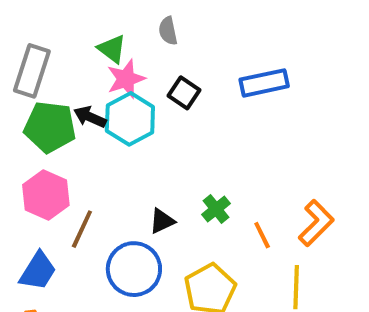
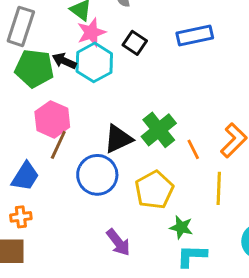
pink hexagon: (46, 195) -> (52, 119), moved
green cross: (216, 209) -> (159, 130), size x1.6
black triangle: (162, 221) -> (118, 139), size x1.5

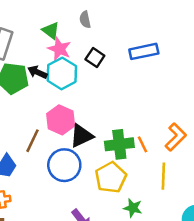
pink star: (91, 32) -> (59, 49), turned -30
pink hexagon: (52, 119) -> (61, 120), moved
green cross: (159, 130) -> (119, 144), moved, turned 32

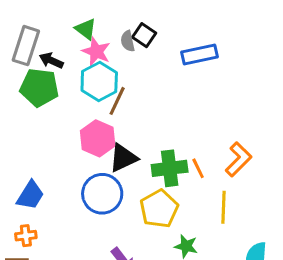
gray semicircle: (85, 20) -> (128, 41), moved
black square: (95, 57) -> (144, 35), moved
black arrow: (37, 72) -> (51, 61), moved
brown line: (32, 141) -> (117, 101), moved

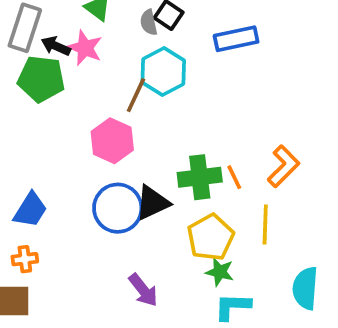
pink star: (96, 52) -> (85, 48), moved
cyan hexagon: (99, 81) -> (163, 72), moved
black triangle: (123, 158) -> (152, 203), moved
yellow pentagon: (159, 209) -> (211, 237), moved

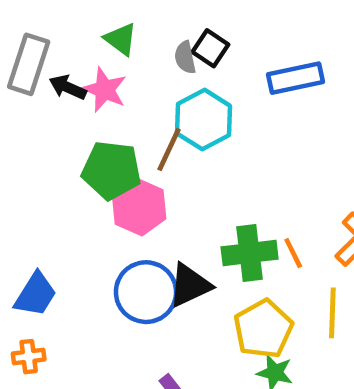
green pentagon: (41, 79) -> (111, 170), moved

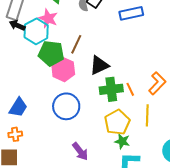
black arrow: (68, 87) -> (17, 25), moved
cyan hexagon: (204, 120) -> (36, 31), moved
black triangle: (190, 285) -> (99, 65), moved

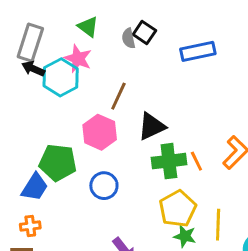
green pentagon: (51, 53) -> (58, 163), moved
blue circle: (66, 106) -> (104, 186), size x0.7
yellow line: (147, 115) -> (218, 225), moved

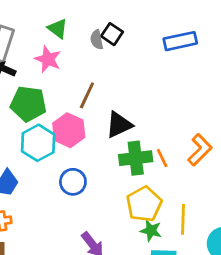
blue rectangle: (198, 51) -> (180, 41), moved
cyan hexagon: (61, 77) -> (38, 143), moved
green pentagon: (58, 163) -> (28, 104), moved

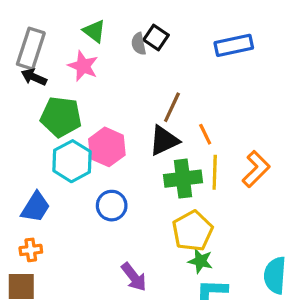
brown line: (87, 95) -> (172, 107), moved
orange line: (162, 158) -> (205, 134), moved
yellow line: (183, 219) -> (215, 172), moved

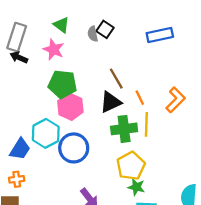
brown line: (172, 107) -> (116, 79), turned -55
green pentagon: (61, 117) -> (63, 84), moved
cyan hexagon: (72, 161) -> (46, 133), moved
orange L-shape: (256, 169) -> (175, 100), moved
blue circle: (112, 206) -> (74, 148), size x1.4

